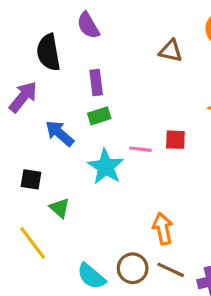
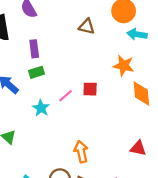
pink line: (141, 149) -> (66, 96), turned -48
cyan star: (106, 167) -> (41, 108), size x0.7

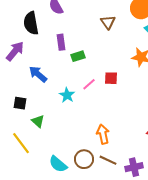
brown triangle: (87, 27) -> (108, 22), turned 42
green rectangle: (36, 72) -> (78, 56), moved

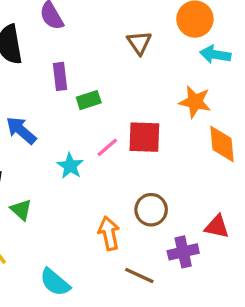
red square: (111, 78) -> (144, 137), size x1.5
orange arrow: (103, 134) -> (109, 233), moved
brown circle: (84, 159) -> (151, 210), moved
purple cross: (134, 167) -> (183, 252), moved

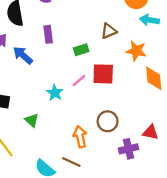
brown triangle: (139, 43) -> (109, 31), moved, turned 42
green rectangle: (89, 100) -> (81, 50), moved
blue arrow: (21, 130) -> (23, 55), moved
green triangle: (21, 210) -> (32, 120), moved
brown line: (139, 276) -> (71, 162), moved

